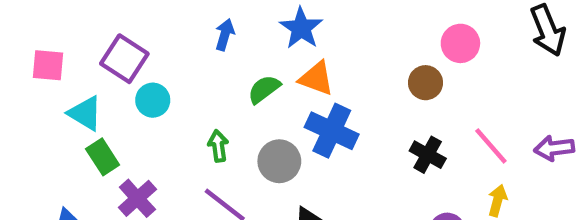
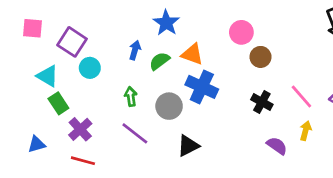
blue star: (301, 28) -> (166, 23), moved
blue arrow: (225, 35) -> (135, 50), moved
pink circle: (460, 43) -> (241, 32), moved
pink square: (48, 65) -> (32, 28), moved

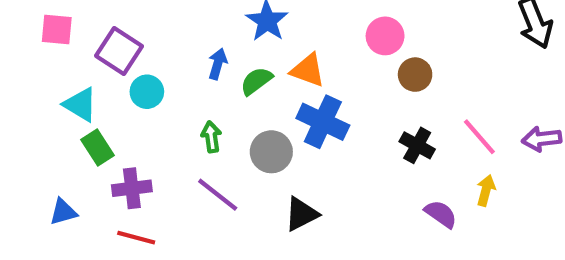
purple cross: (80, 129) -> (132, 188), turned 35

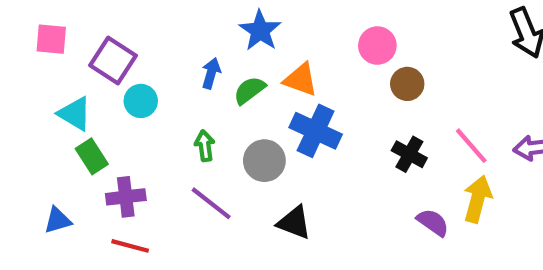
yellow arrow: (486, 190) -> (478, 199), size x1.5
black triangle: (301, 214) -> (294, 222), turned 48

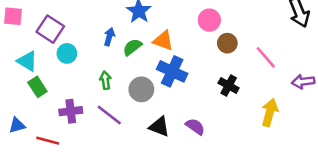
pink line: (471, 146) -> (266, 57), moved
purple cross: (126, 197) -> (71, 111), moved
purple semicircle: (433, 222) -> (195, 127), moved
red line: (130, 246) -> (48, 141), moved

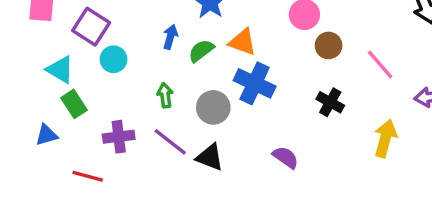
blue triangle: (17, 125) -> (46, 135), moved
black triangle: (159, 127) -> (210, 157), moved

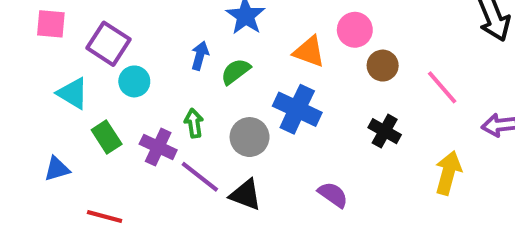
orange triangle: (243, 42) -> (309, 52), moved
green rectangle: (74, 104) -> (107, 137), moved
purple cross: (119, 137) -> (158, 147), moved, turned 32

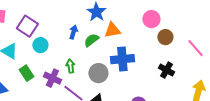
orange triangle: (309, 52) -> (112, 30), moved, turned -30
blue cross: (297, 109) -> (122, 59), turned -30

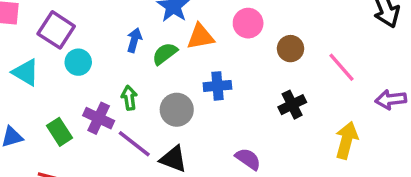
pink circle: (151, 19) -> (248, 23), moved
blue cross: (122, 59) -> (217, 86), size x0.7
black cross: (166, 70) -> (292, 105), turned 35
green rectangle: (26, 73) -> (60, 132), moved

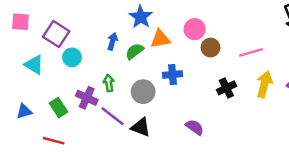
brown circle: (290, 49) -> (211, 48), moved
pink line: (341, 67) -> (251, 52), moved, turned -65
yellow arrow: (347, 140) -> (264, 84), moved

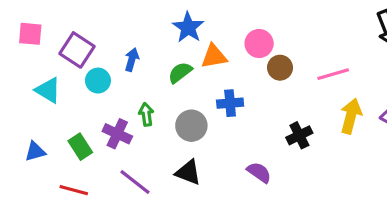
blue arrow: (112, 41) -> (132, 60), moved
black cross: (226, 88) -> (299, 135), moved
purple line: (112, 116) -> (135, 182), moved

